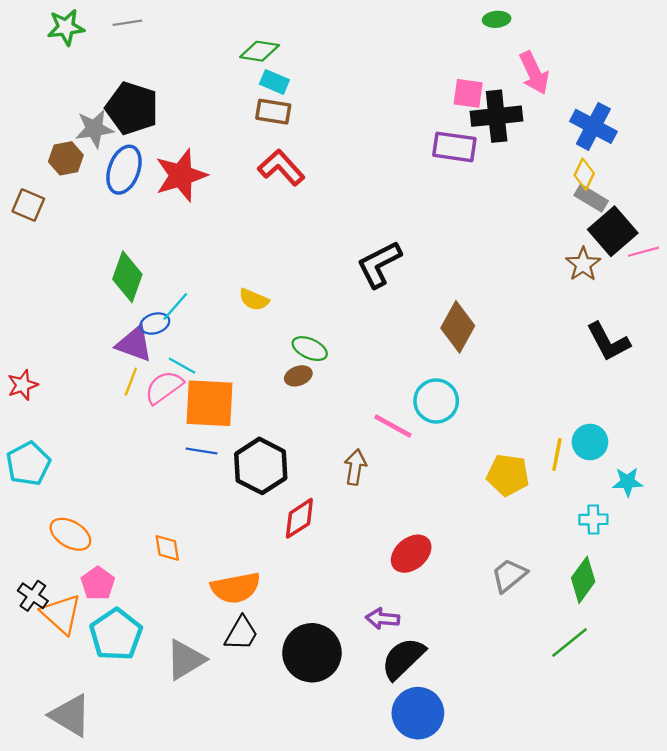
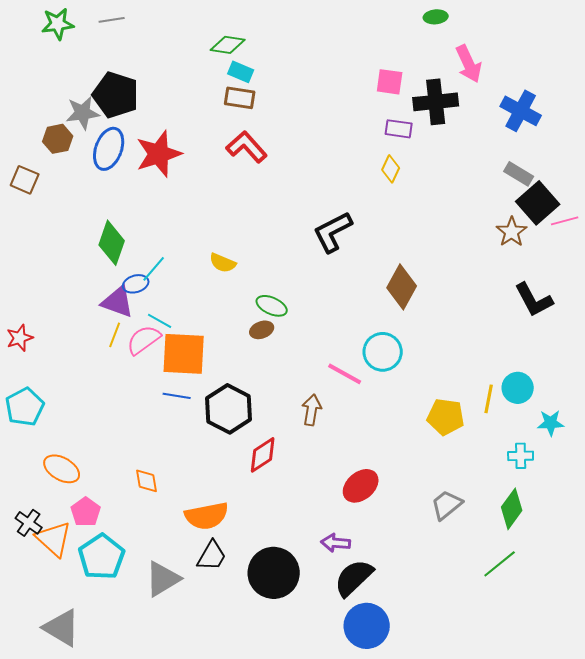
pink square: (468, 93) -> (390, 82), moved
purple rectangle: (454, 147) -> (399, 129), size x0.7
yellow diamond: (584, 174) -> (391, 169), moved

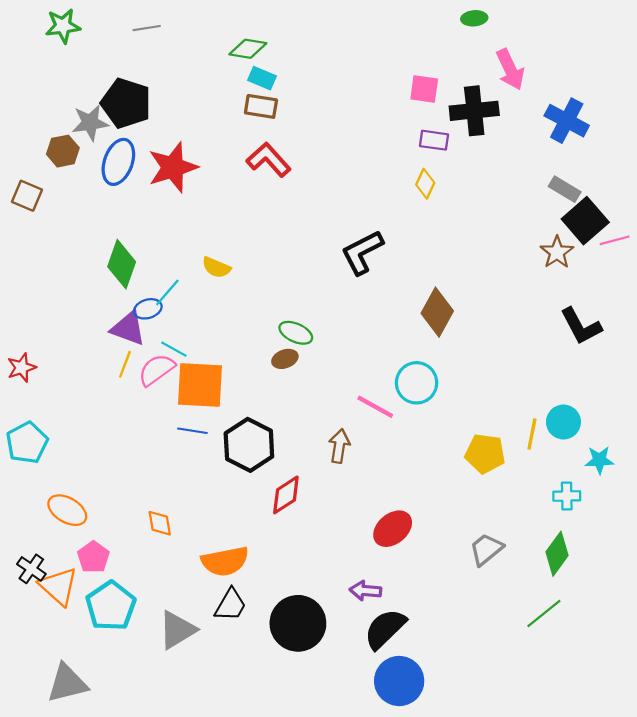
gray line: (112, 20) -> (147, 28), moved
yellow semicircle: (223, 263) -> (216, 267), moved
gray triangle: (62, 628) -> (67, 683), turned -45

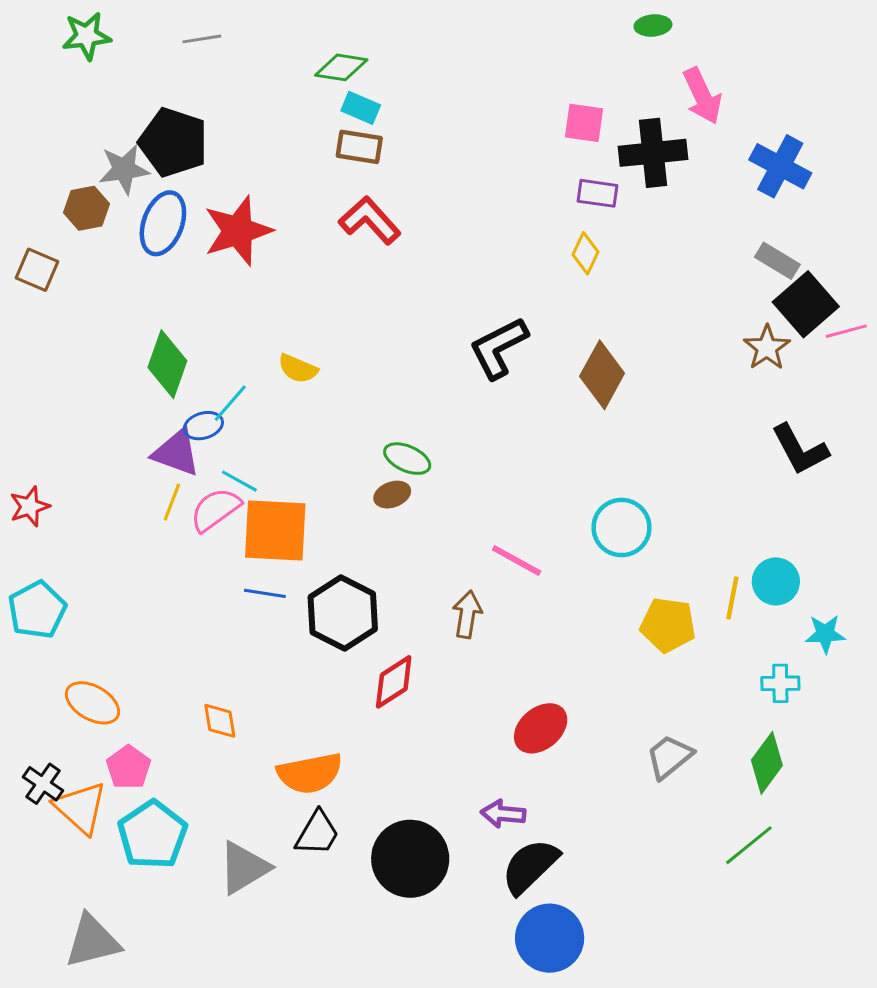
brown diamond: (437, 312) -> (602, 375), moved
cyan circle: (417, 383) -> (621, 528), moved

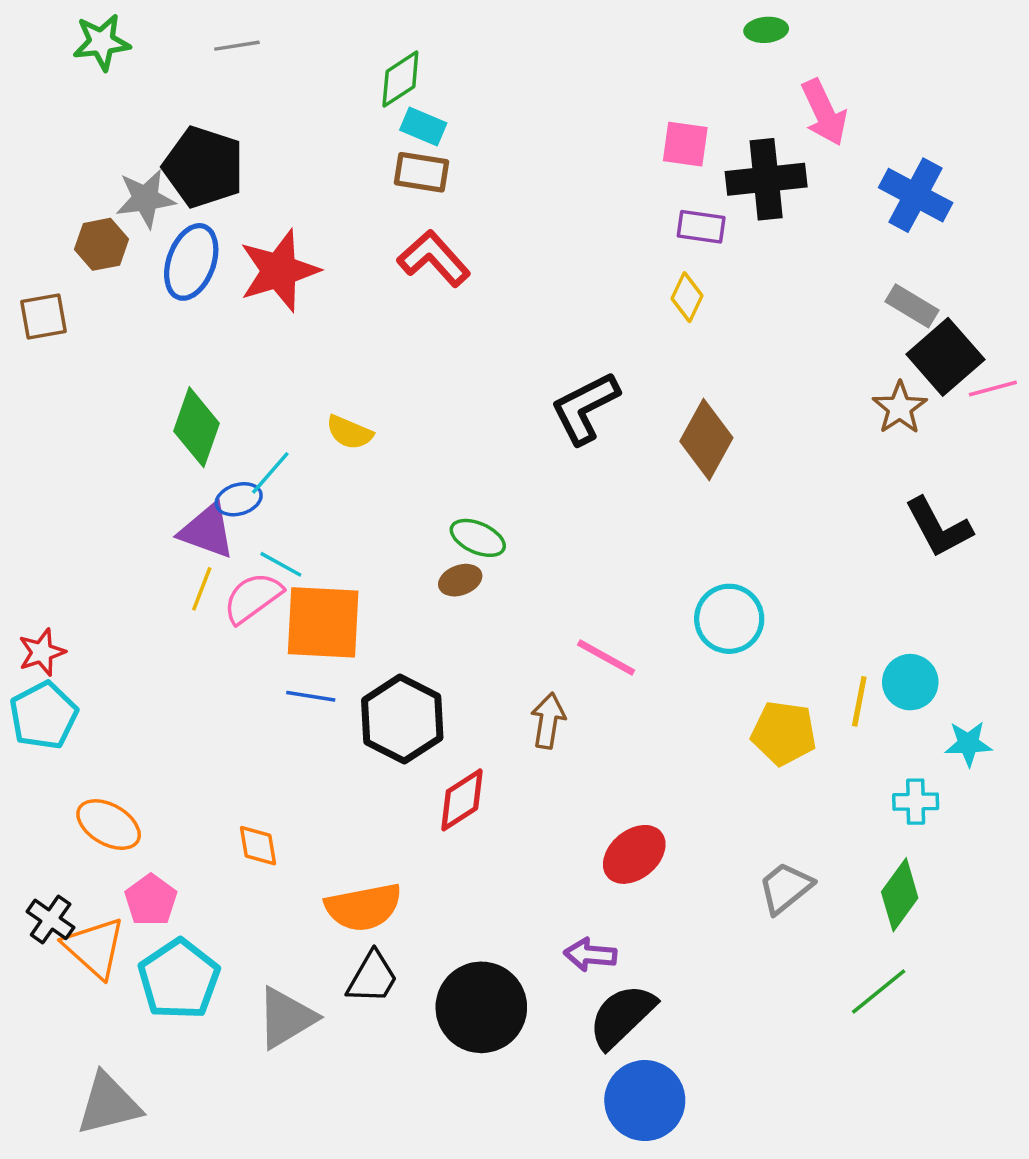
green diamond: (341, 67) -> (400, 79), turned -42
brown square: (37, 270) -> (44, 316), turned -33
red star: (30, 507) -> (42, 652), moved

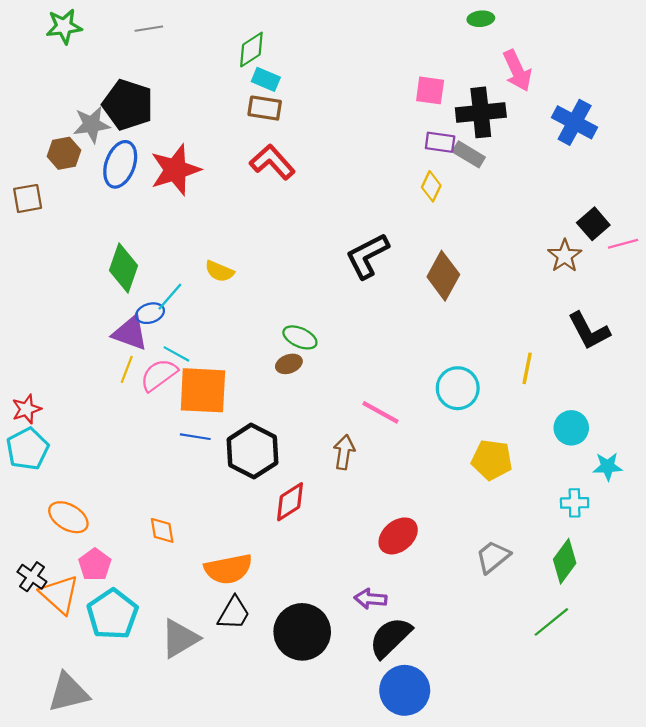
gray rectangle: (912, 306) -> (469, 154), moved
black square: (945, 357) -> (593, 224), size x0.7
yellow line: (859, 701) -> (527, 368), moved

